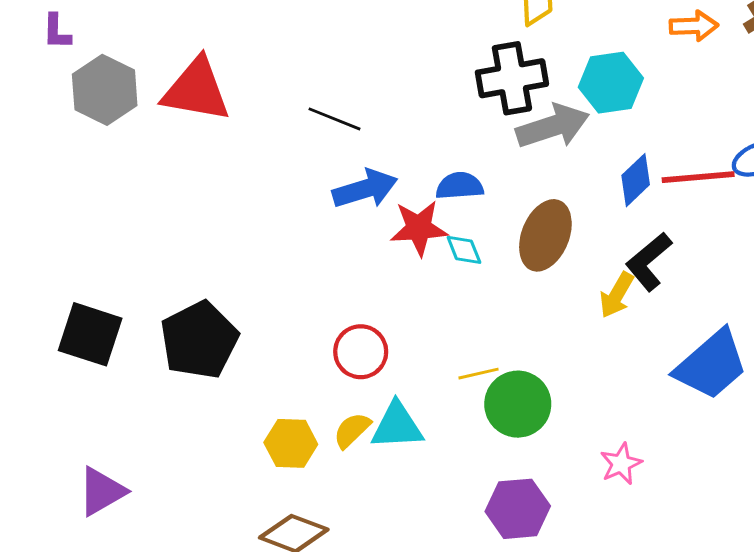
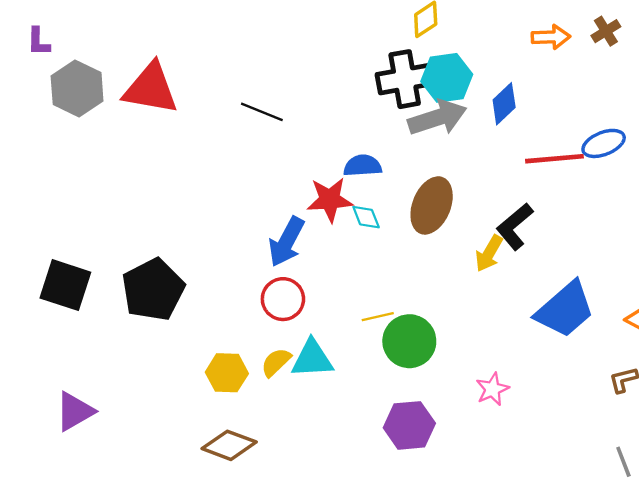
cyan hexagon: (611, 83) -> (447, 78), moved
blue diamond: (636, 180) -> (504, 104), moved
blue arrow: (365, 189) -> (286, 242), moved, turned 135

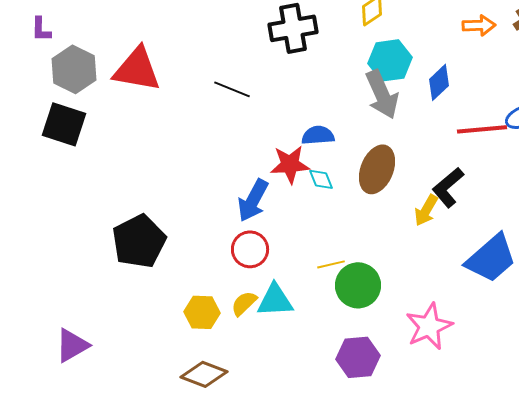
black cross: (405, 79) -> (293, 28), moved
gray arrow: (437, 118) -> (382, 94), turned 84
black square: (65, 285) -> (64, 124), moved
pink star: (492, 389) -> (429, 326), size x1.6

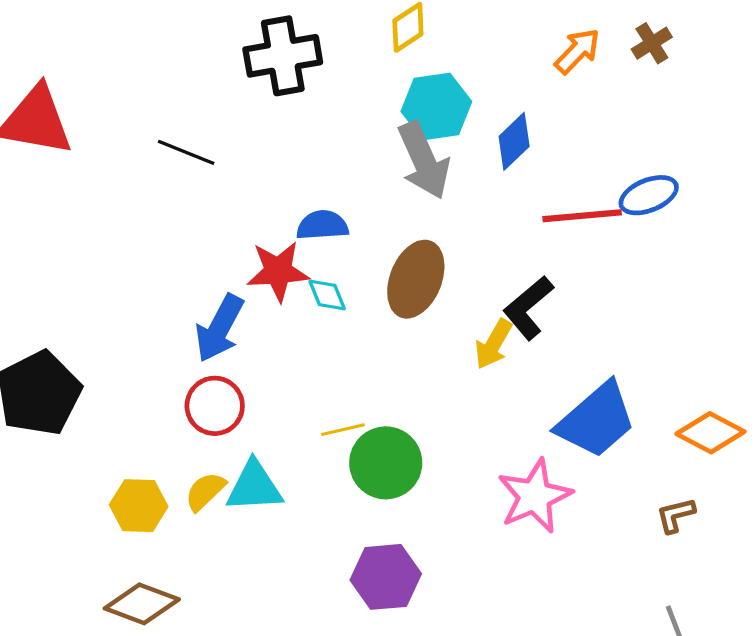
orange arrow: (479, 25) -> (577, 51), turned -44
pink star: (429, 326) -> (535, 496), moved

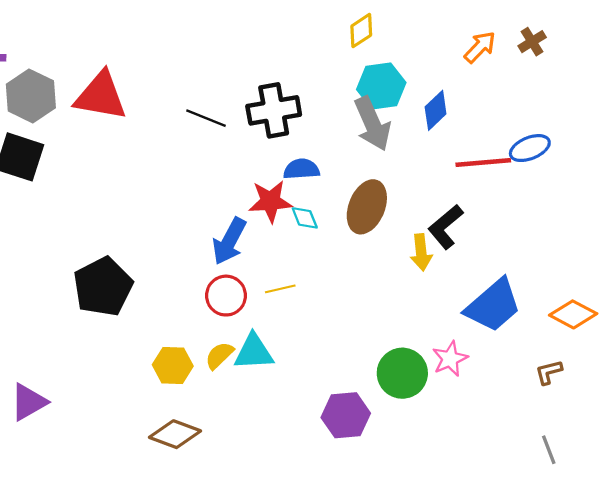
black cross: (283, 56) -> (274, 110), moved
yellow arrow: (493, 344) -> (421, 252), turned -36
yellow line: (343, 430) -> (280, 289), moved
green circle: (386, 463) -> (402, 373), moved
pink star: (535, 496) -> (450, 359), size x0.7

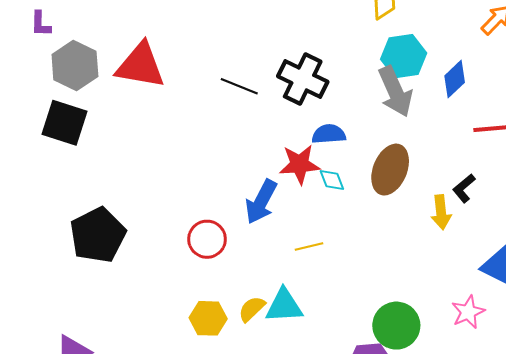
black cross: (274, 110) -> (303, 79), turned 36
black L-shape: (446, 227) -> (464, 188), size x0.7
black pentagon: (103, 287) -> (98, 235), moved
red circle: (226, 296) -> (207, 239), moved
green circle: (402, 373) -> (396, 326), moved

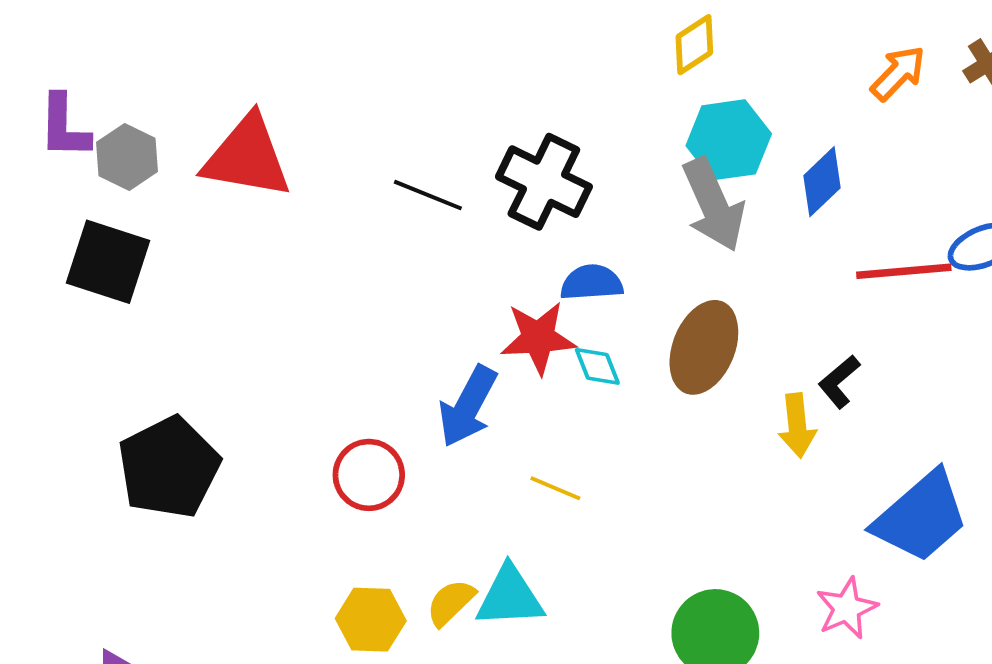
purple L-shape: (41, 24) -> (64, 127), moved, size x1.4
gray hexagon: (75, 65) -> (127, 157), size x0.7
yellow line: (309, 247) -> (555, 488), turned 36

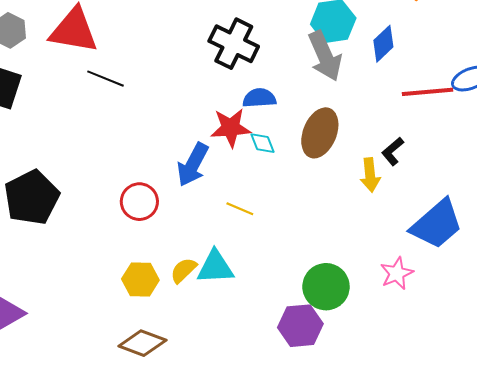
black line: (428, 195) -> (106, 79), moved

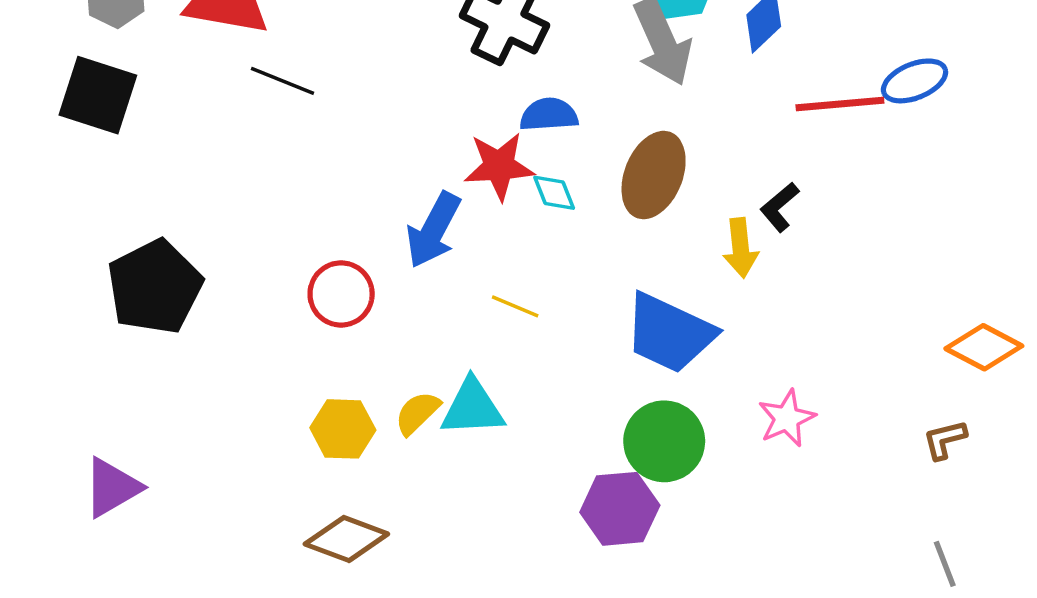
blue trapezoid: (437, 224) -> (670, 333), moved, turned 66

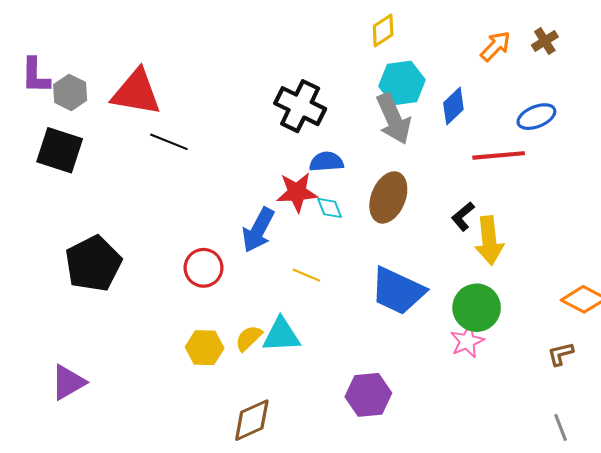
blue ellipse: (915, 81) -> (536, 117), moved
yellow arrow: (741, 248) -> (489, 240), moved, size x1.4
green circle: (664, 441) -> (477, 308), moved
brown diamond: (346, 539) -> (252, 420), moved, turned -45

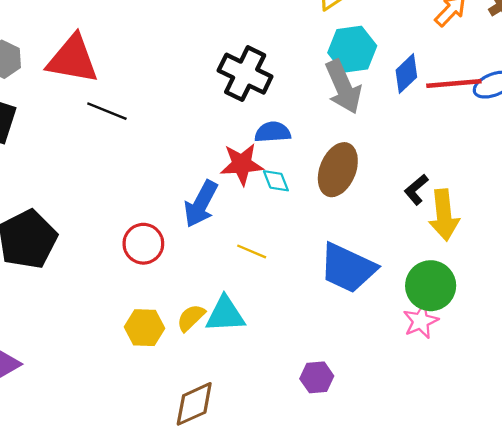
red line: (499, 155) -> (454, 84), moved
purple hexagon: (368, 395) -> (317, 377), size x0.7

